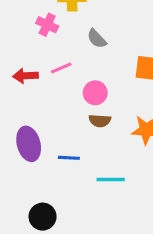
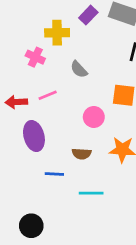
pink circle: (95, 93) -> (94, 117), moved
brown semicircle: (100, 121) -> (82, 154), moved
purple ellipse: (29, 144) -> (34, 136), moved

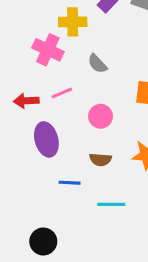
pink cross: (35, 57) -> (48, 50), size x1.4
pink circle: (94, 117) -> (101, 116), moved

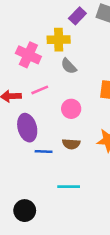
yellow cross: (73, 22) -> (59, 40), moved
blue line: (70, 183) -> (44, 151), moved
cyan line: (111, 204) -> (69, 187), moved

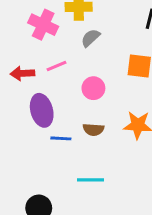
gray semicircle: (69, 66) -> (90, 38), turned 90

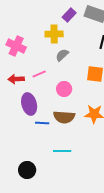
pink cross: (43, 25) -> (16, 46), moved
brown semicircle: (93, 130) -> (64, 117), size x1.5

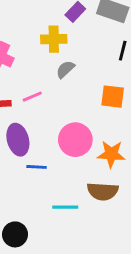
pink circle: (64, 89) -> (75, 140), moved, size x1.5
brown semicircle: (64, 117) -> (103, 191), moved

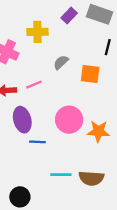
yellow cross: (54, 39) -> (37, 32), moved
orange square: (113, 97) -> (90, 74), moved
brown semicircle: (103, 191) -> (91, 178), moved

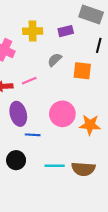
purple rectangle: (69, 15) -> (66, 31), moved, turned 32
black circle: (20, 197) -> (16, 160), moved

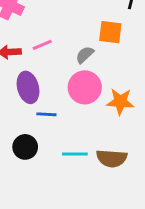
gray semicircle: (55, 60) -> (85, 55), moved

